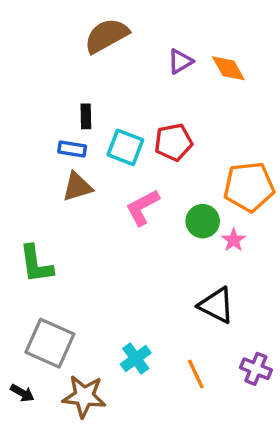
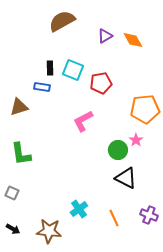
cyan square: (125, 147) -> (73, 70), moved
brown triangle: (77, 187) -> (19, 107), moved
green circle: (203, 221) -> (118, 150), moved
gray square: (50, 343) -> (12, 193), moved, size x0.5

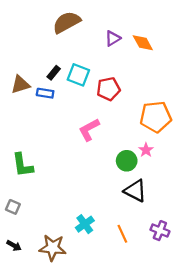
black rectangle: (50, 68) -> (54, 73), turned 40
brown triangle: (19, 107) -> (20, 85), moved

